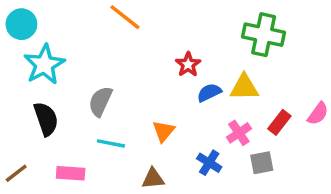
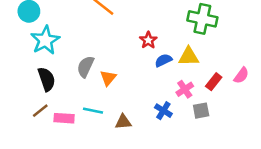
orange triangle: (164, 131) -> (108, 78), moved
cyan line: (111, 143) -> (93, 111), moved
brown line: (16, 173) -> (40, 111), moved

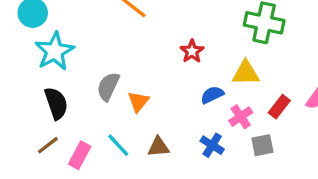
blue semicircle: (163, 60) -> (212, 95), moved
cyan line: (93, 111) -> (118, 145), turned 36
pink rectangle: (64, 118) -> (80, 155), turned -66
brown triangle: (123, 122) -> (158, 147), moved

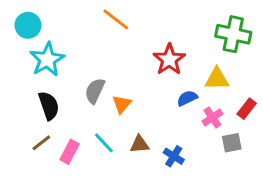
red star: (192, 51) -> (169, 60), size x1.5
blue cross: (212, 145) -> (174, 156), moved

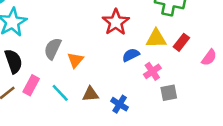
red rectangle: (247, 109) -> (181, 42), moved
pink rectangle: (70, 152) -> (31, 85), moved

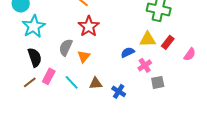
red star: (116, 22) -> (89, 26), moved

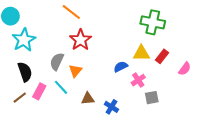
cyan line: (72, 82) -> (61, 87), moved

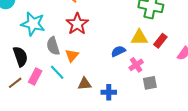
cyan star: (24, 40) -> (33, 24), moved, turned -30
gray semicircle: (57, 62) -> (53, 46), turned -42
blue cross: (111, 107) -> (109, 92), turned -32

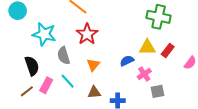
orange triangle: (72, 55) -> (93, 65), moved

